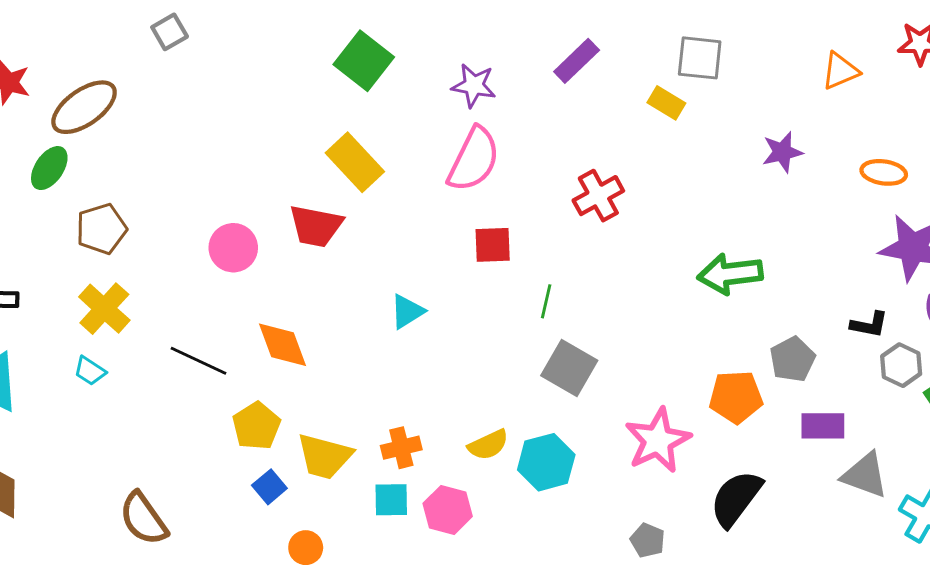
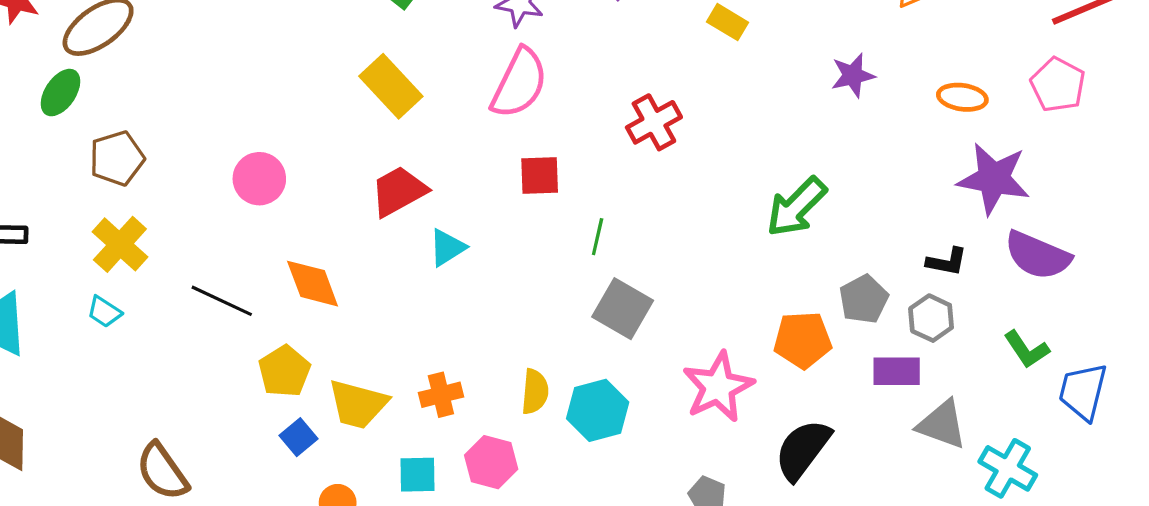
red trapezoid: (316, 226) -> (399, 191), moved, turned 140
green arrow: (730, 274) -> (796, 207), turned -38
gray hexagon: (901, 365) -> (931, 318), moved
yellow semicircle: (488, 445) -> (535, 392), turned -60
cyan square: (391, 500) -> (417, 475), moved

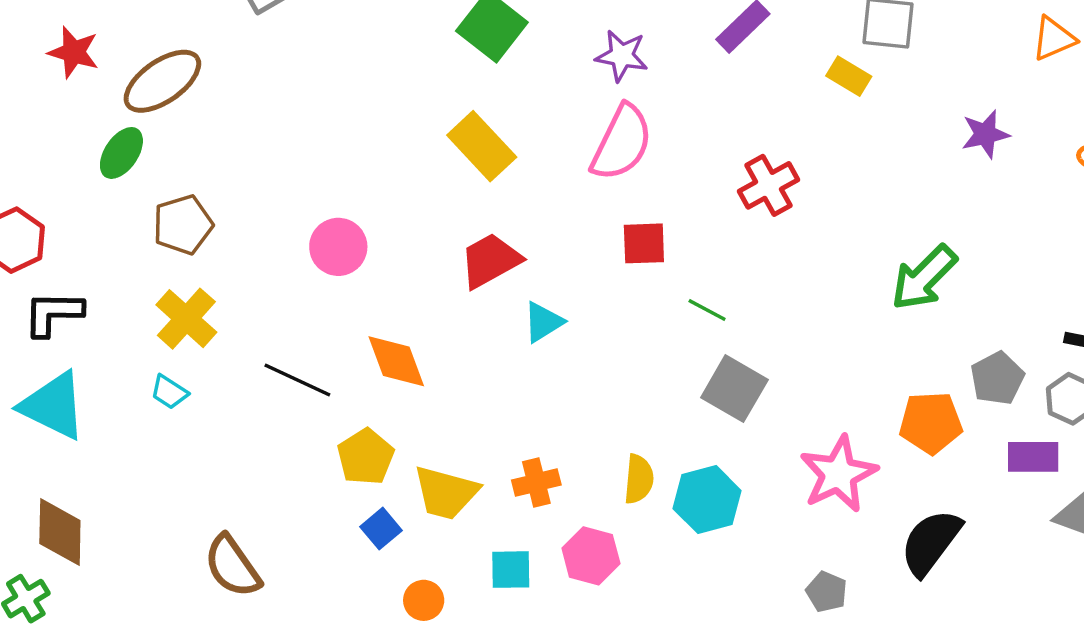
green line: (598, 237) -> (707, 310), turned -75

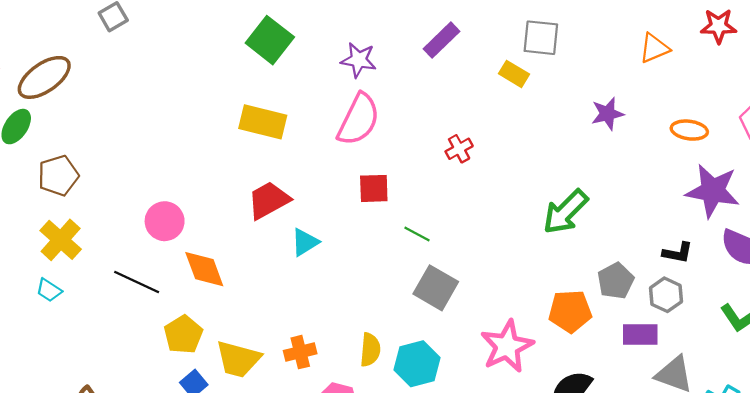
yellow rectangle: (482, 146) -> (263, 122), turned -33
red cross: (769, 185) -> (459, 149), size x0.7
pink circle: (338, 247) -> (165, 221), moved

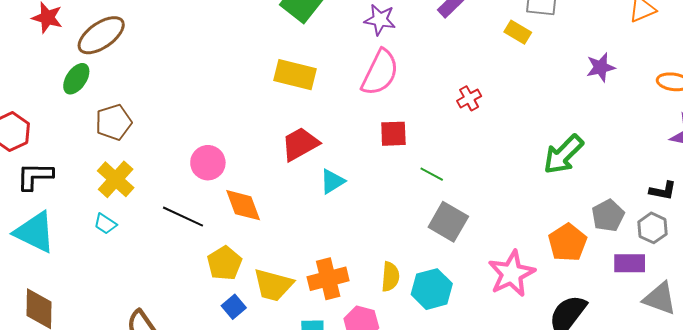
orange pentagon: (570, 311) -> (567, 242), turned -30
orange cross: (300, 352) -> (328, 279), size x1.4

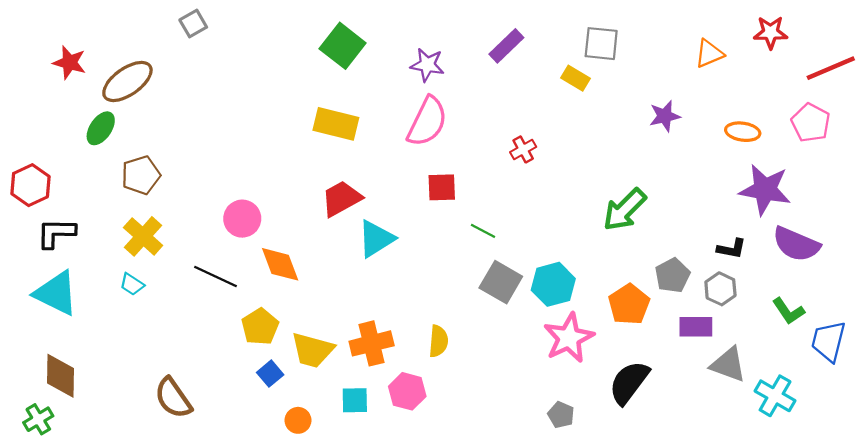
cyan triangle: (332, 181) -> (376, 239), size x1.4
cyan hexagon: (432, 289) -> (553, 284), moved

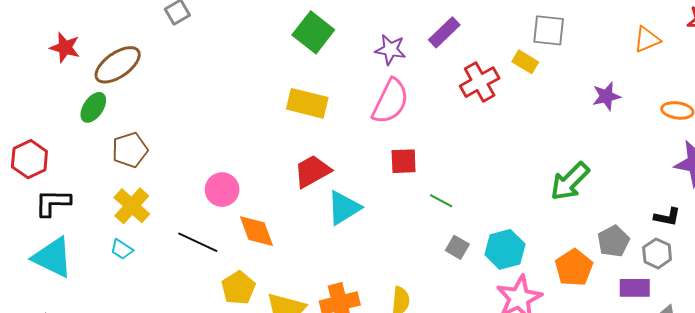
purple rectangle: (506, 46) -> (444, 32), moved
red cross: (523, 149) -> (480, 82), moved, size x1.6
gray square: (501, 282) -> (457, 247), size x0.6

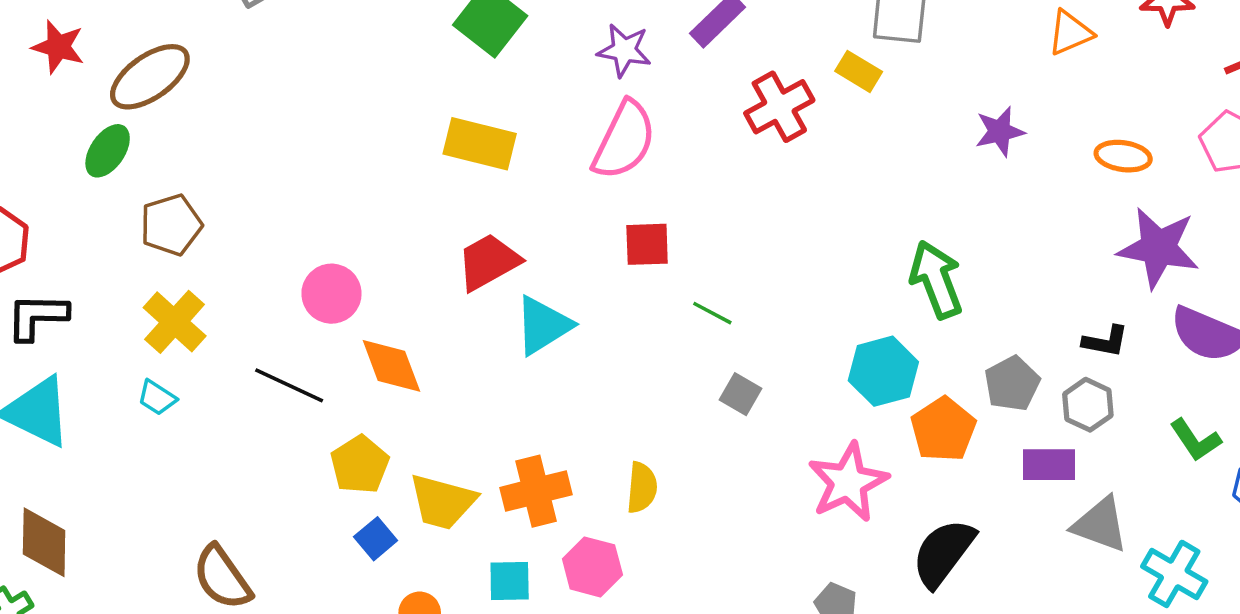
green arrow: (570, 181) -> (936, 280), turned 114
cyan hexagon: (505, 249) -> (883, 371), moved

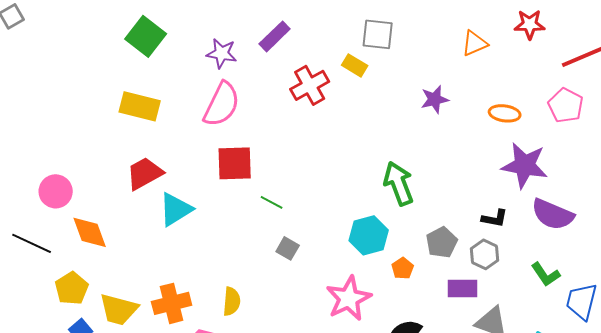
red square: (647, 244) -> (235, 163), size x1.4
orange pentagon: (943, 429) -> (403, 268), size x0.6

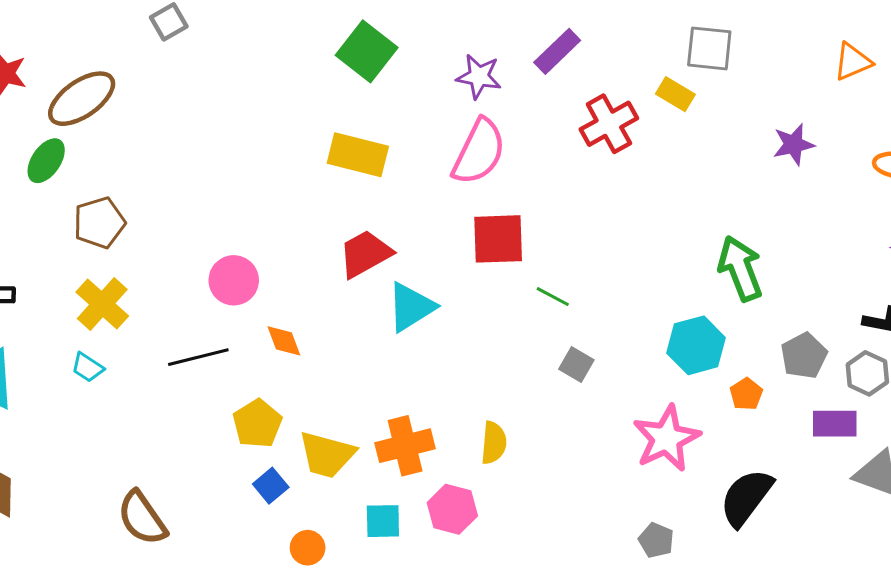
orange diamond: (90, 232) -> (284, 341), size x0.7
black line: (32, 243) -> (198, 357), turned -39

